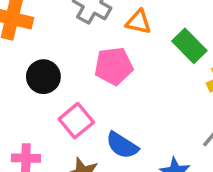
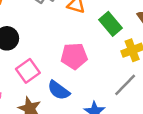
pink pentagon: (114, 66) -> (74, 56), moved

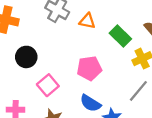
blue semicircle: (59, 90) -> (90, 103), moved

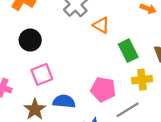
pink pentagon: (89, 68) -> (103, 89), moved
blue semicircle: (90, 103) -> (64, 101), moved, turned 135

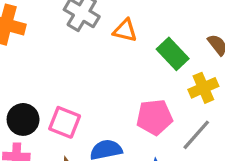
black circle: (30, 40) -> (23, 119), moved
pink square: (42, 74) -> (65, 122), turned -30

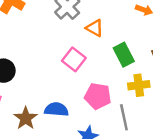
pink square: (65, 122) -> (74, 59), moved
gray line: (196, 135) -> (124, 117), turned -70

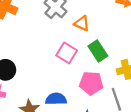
green rectangle: (124, 55) -> (98, 51), moved

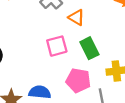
pink square: (67, 53) -> (57, 46), turned 36

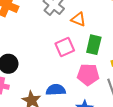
green rectangle: (89, 48) -> (94, 45), turned 48

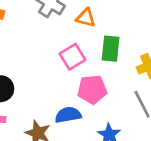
pink pentagon: (88, 75) -> (92, 89), moved

